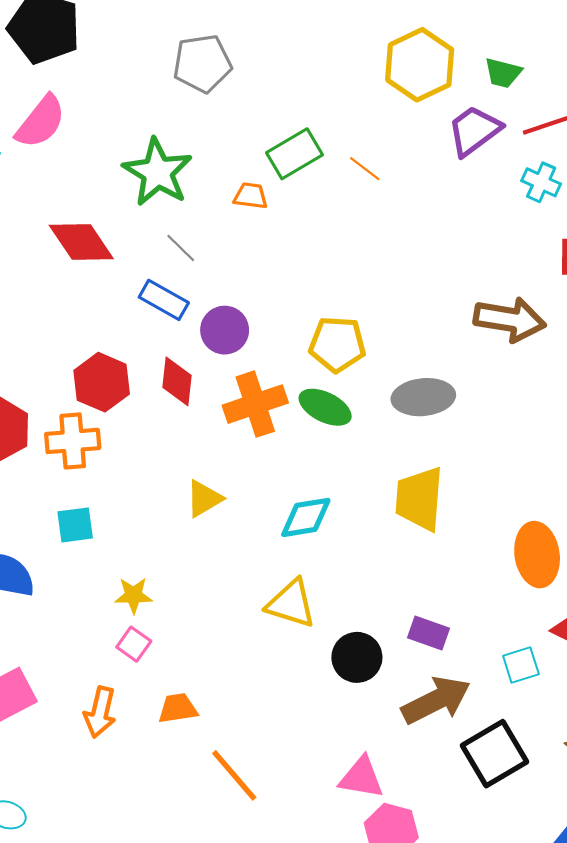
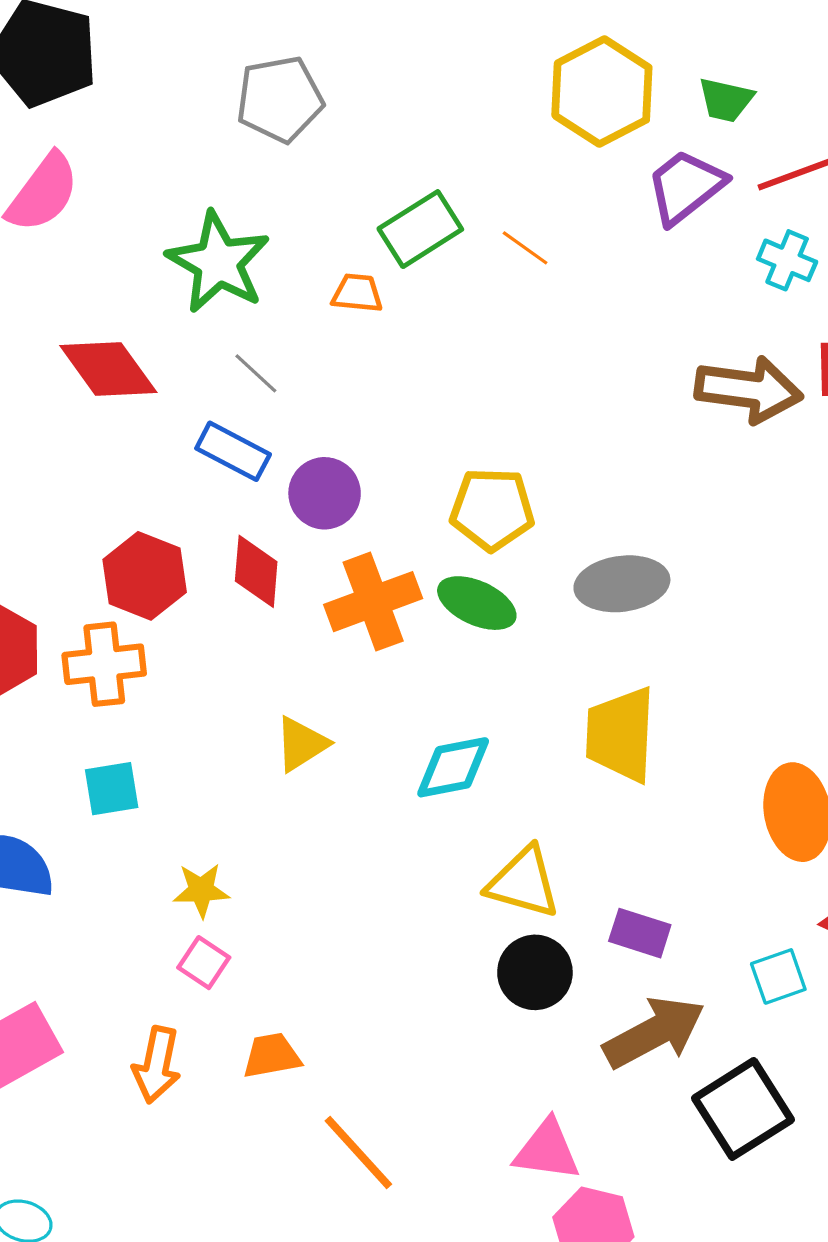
brown arrow: (510, 319) -> (749, 390), moved
yellow triangle: (291, 604) -> (523, 882), moved

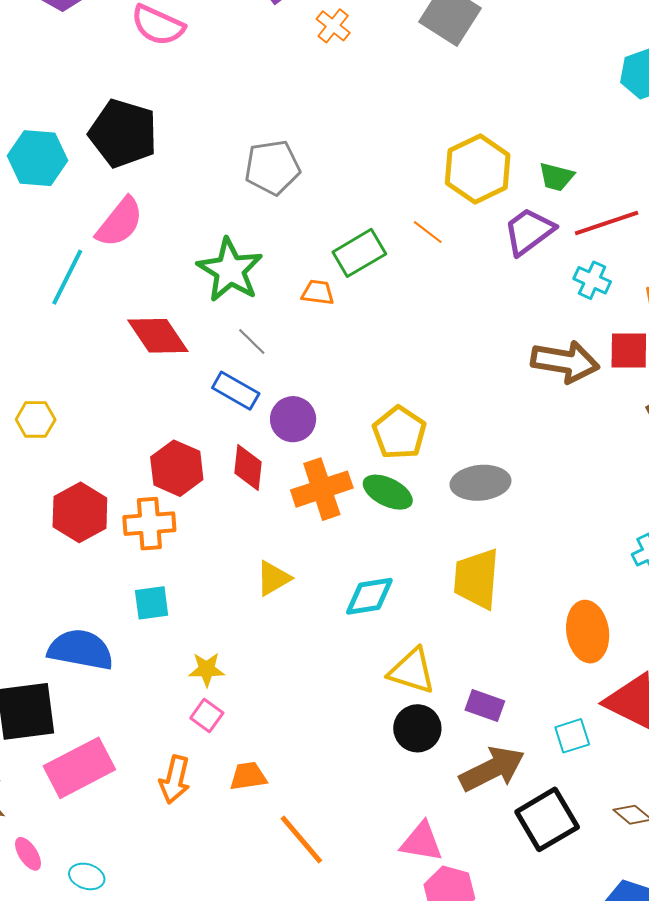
orange line: (525, 248) -> (428, 232), moved
yellow pentagon: (492, 509) -> (399, 433), turned 30

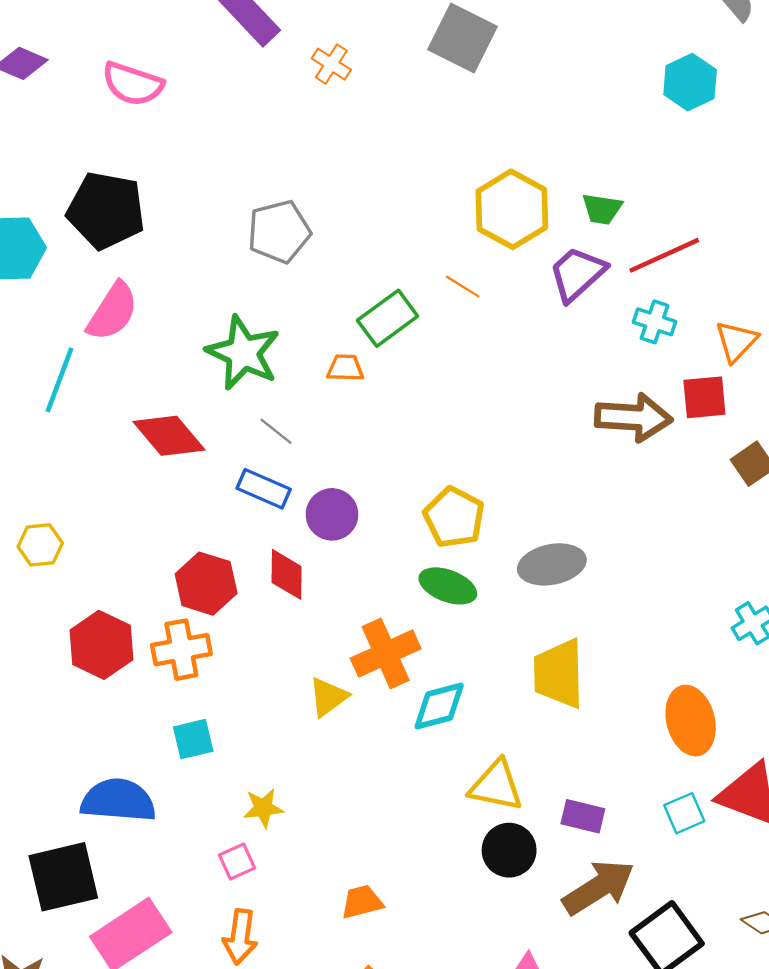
orange cross: (322, 489) -> (386, 654), moved
pink square: (207, 715) -> (237, 862), moved, turned 36
cyan square: (572, 736) -> (684, 813), moved
orange trapezoid: (248, 776) -> (362, 902), moved

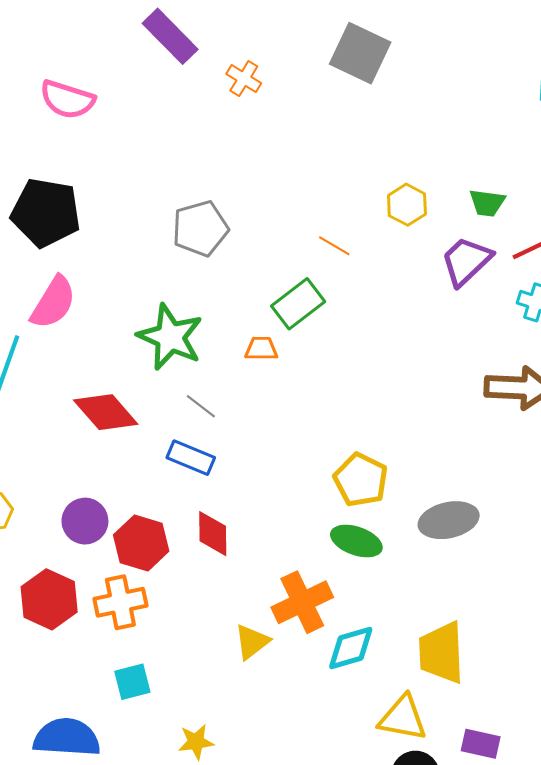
yellow hexagon: (512, 209) -> (407, 205), size x0.6
orange line: (463, 287) -> (334, 246), moved
purple circle: (332, 514) -> (85, 521), moved
yellow trapezoid: (559, 674) -> (441, 653), moved

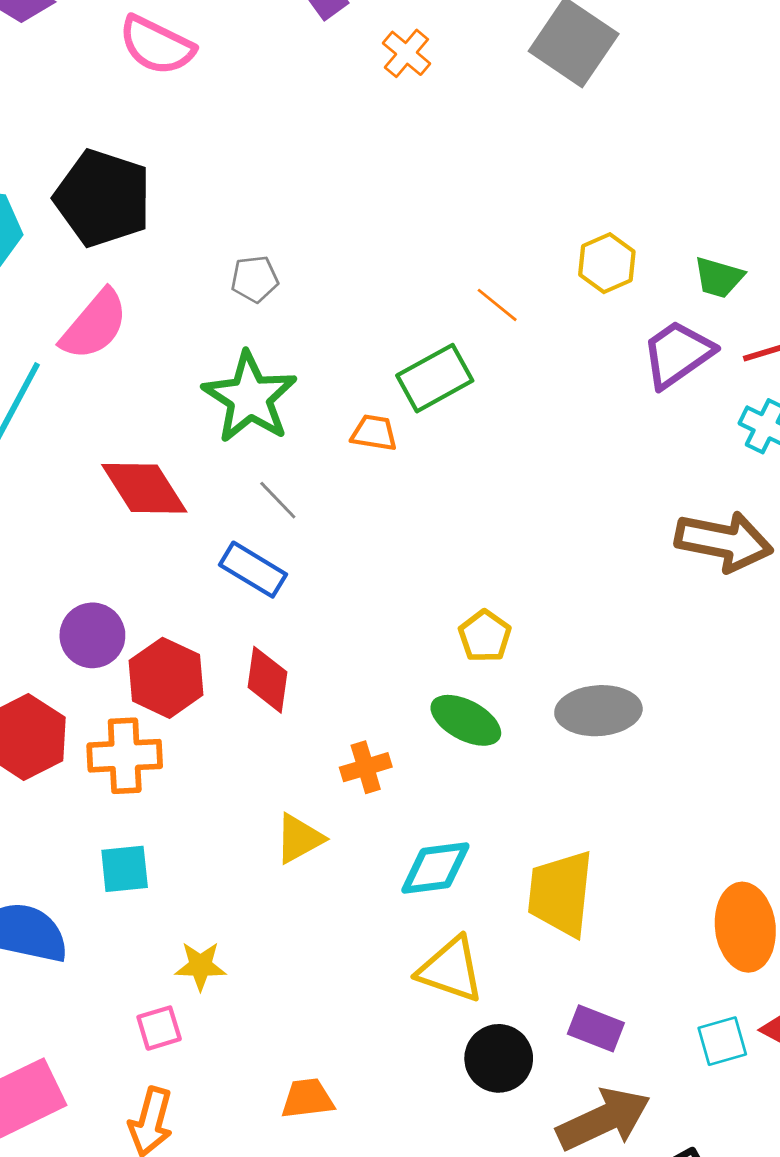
gray pentagon: (200, 229) -> (255, 279), moved, size x0.6
yellow pentagon: (361, 480) -> (485, 636), size x0.7
orange cross: (302, 602) -> (366, 767), moved, size x0.6
yellow triangle: (403, 718) -> (451, 970), moved

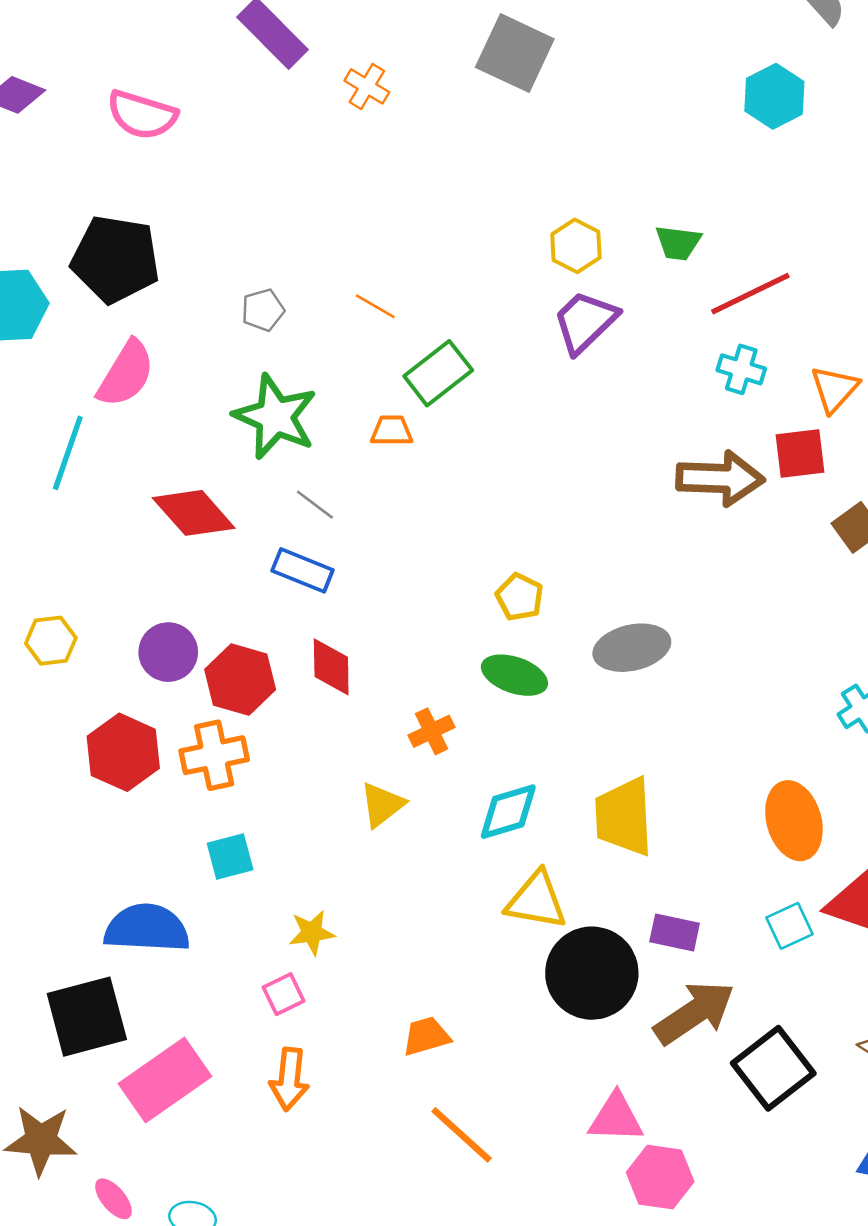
orange line: (497, 305) -> (375, 306), moved
purple trapezoid: (678, 354) -> (585, 322), moved
black circle: (499, 1058) -> (592, 973), size x1.5

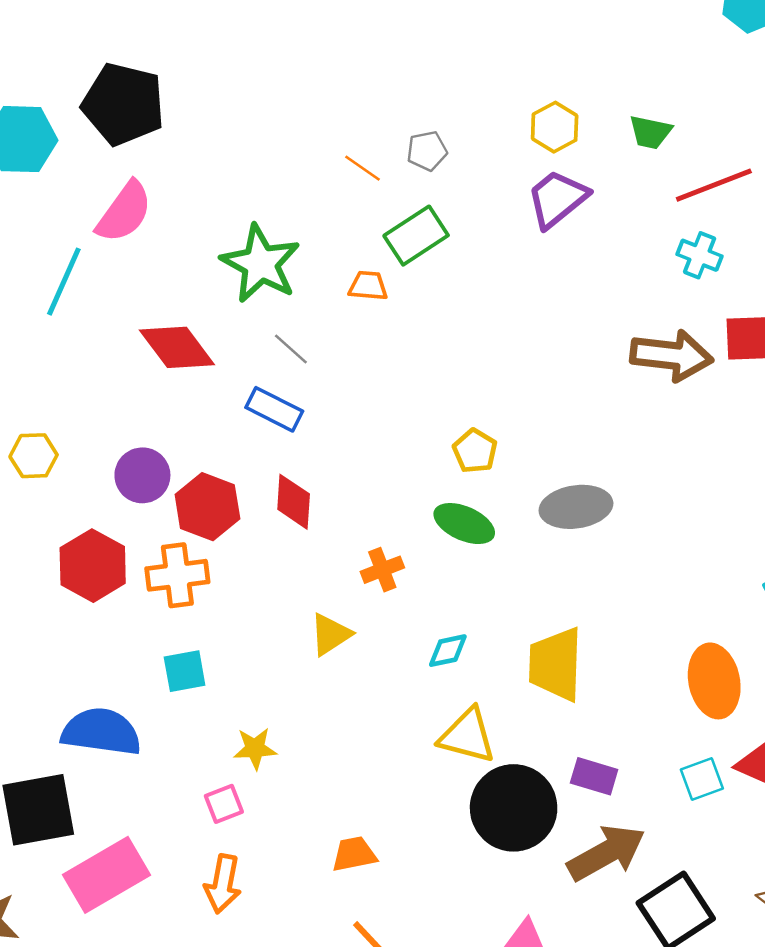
gray pentagon: (263, 310) -> (427, 151), moved
cyan diamond: (508, 812) -> (448, 651), size x0.7

